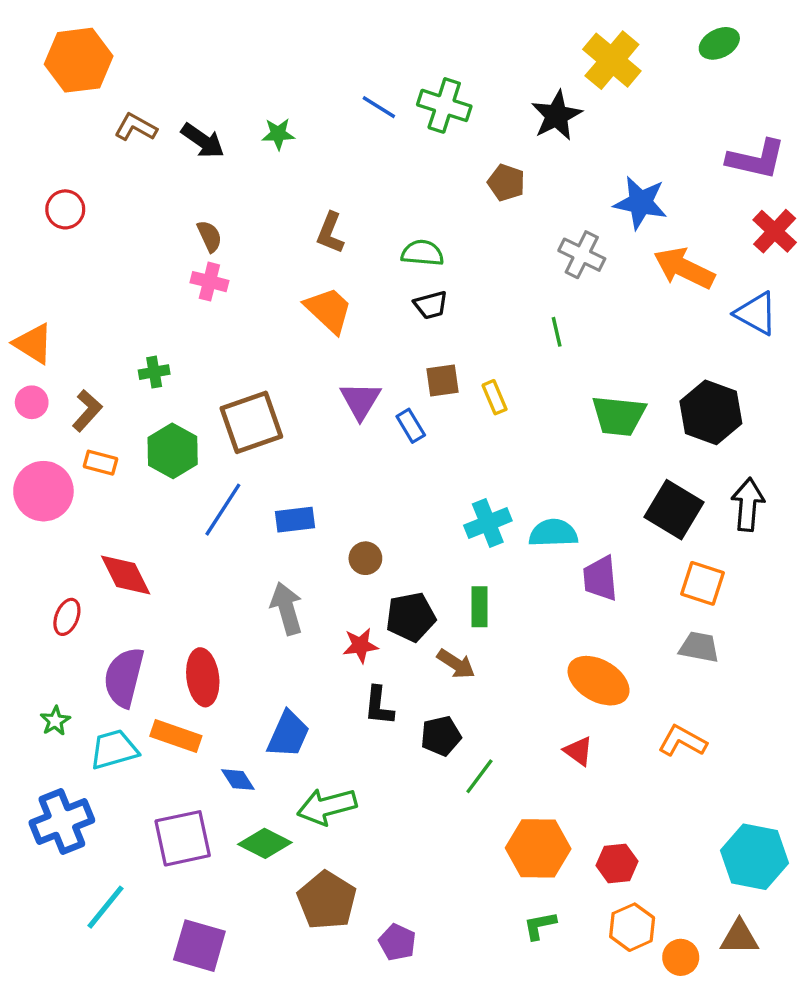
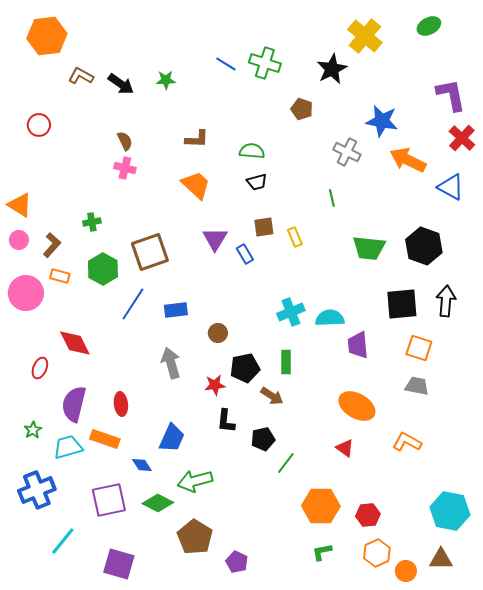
purple L-shape: (756, 159) -> (451, 95), turned -114
brown L-shape: (330, 233) -> (197, 139), turned -110
black square: (674, 510) -> (402, 304), turned -36
red ellipse: (203, 677) -> (121, 404), size x0.7

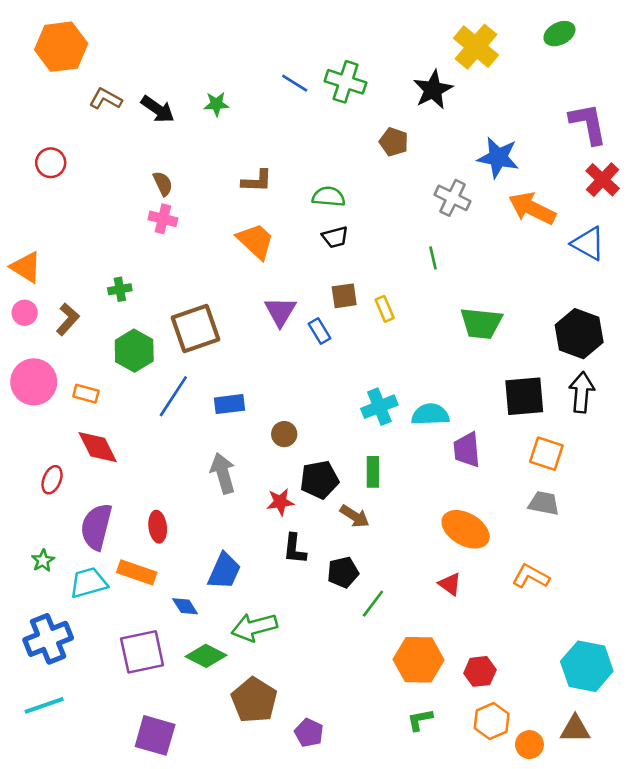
black hexagon: (424, 246) -> (579, 334), moved
orange rectangle: (60, 276) -> (86, 394), moved
cyan line: (63, 541) -> (44, 705), moved, turned 32

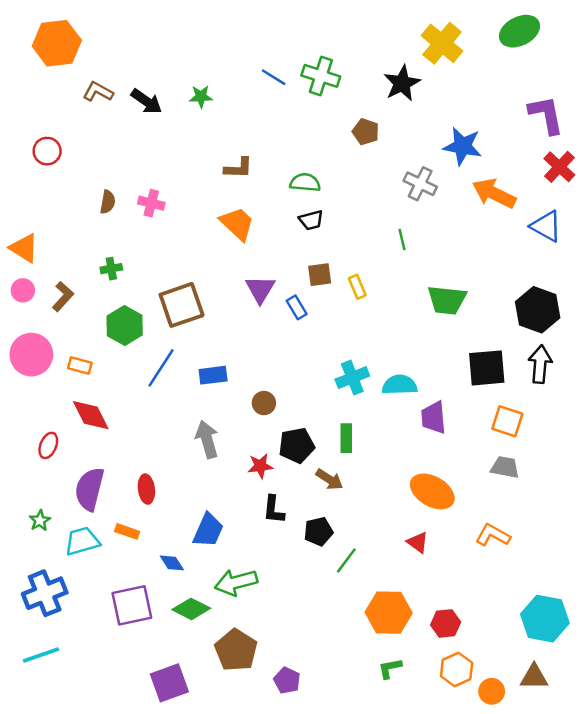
green ellipse: (559, 34) -> (519, 31), size x1.4
brown semicircle: (163, 184) -> (108, 202), moved, turned 35
orange rectangle: (137, 572) -> (127, 531), size x0.7
purple square: (155, 735) -> (169, 683), moved, turned -36

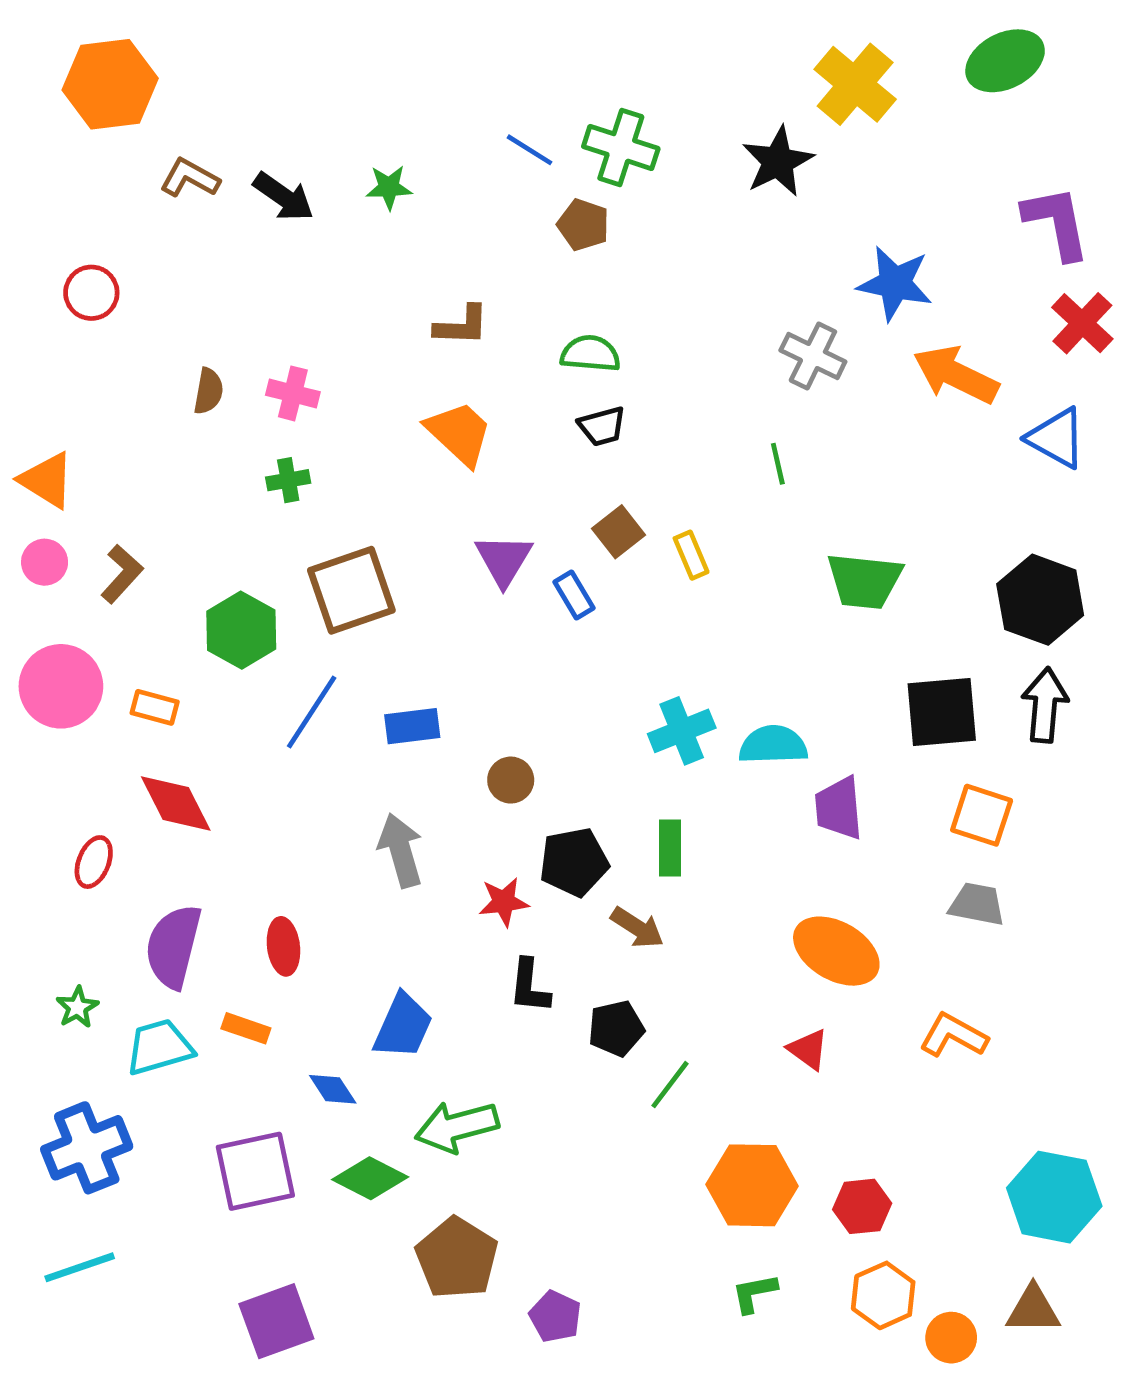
brown pentagon: (366, 132) -> (583, 225), moved
green cross: (111, 269) -> (288, 480), moved
brown square: (320, 275) -> (618, 532), turned -30
purple square: (169, 683) -> (276, 1321), moved

